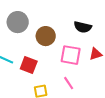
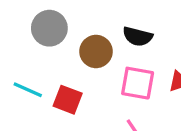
black semicircle: (83, 27) -> (138, 36), moved

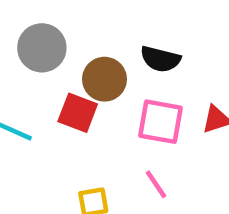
red square: (68, 100) -> (78, 113), moved

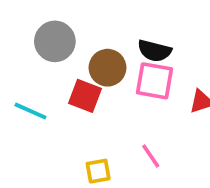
pink square: (160, 122) -> (154, 81), moved

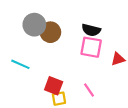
brown circle: (107, 68) -> (50, 32), moved
red square: (85, 96) -> (54, 86), moved

